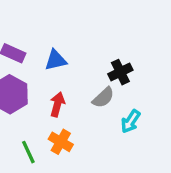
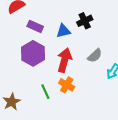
black cross: (120, 72) -> (85, 21), moved
red arrow: (57, 104) -> (64, 60), size x1.5

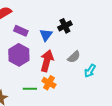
blue triangle: (63, 31) -> (46, 35), turned -40
green line: (45, 92) -> (30, 89), turned -64

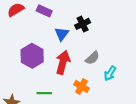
purple rectangle: (21, 31) -> (44, 11), moved
orange cross: (49, 83) -> (81, 86), moved

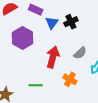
blue triangle: (62, 34) -> (52, 23), moved
purple hexagon: (32, 56) -> (22, 38), moved

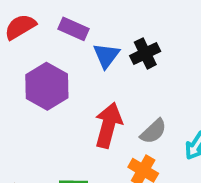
gray semicircle: (80, 53) -> (153, 131), moved

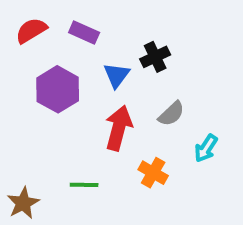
blue triangle: (106, 56) -> (117, 75), moved
gray semicircle: (153, 131) -> (171, 114), moved

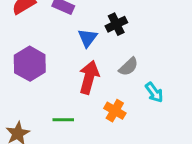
purple hexagon: (58, 89) -> (30, 64), moved
cyan arrow: (206, 148) -> (154, 92), turned -70

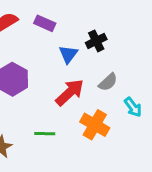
red arrow: (89, 77) -> (70, 92), turned 32
orange cross: (115, 111) -> (95, 125), size x1.4

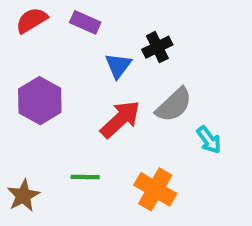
gray semicircle: (108, 82) -> (174, 105), size x1.4
orange cross: (95, 125) -> (155, 189), moved

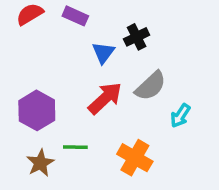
purple hexagon: (40, 101) -> (37, 110), moved
cyan arrow: (209, 140) -> (180, 116), turned 70
brown star: (23, 196) -> (40, 163), moved

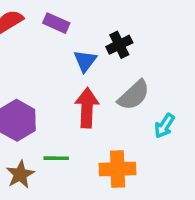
red arrow: (105, 98) -> (87, 108), turned -45
orange cross: (135, 158) -> (118, 169), turned -32

